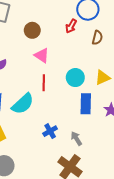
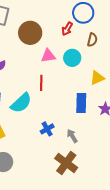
brown circle: (32, 30) -> (30, 33), size x1.5
pink triangle: (42, 55) -> (48, 56), moved, turned -42
cyan circle: (75, 78) -> (72, 58), moved

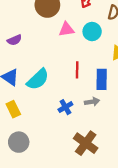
red line: (41, 83) -> (77, 70), moved
gray arrow: (72, 136) -> (92, 102), moved, turned 112

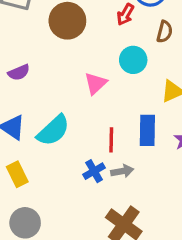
pink triangle: (67, 29) -> (96, 83), moved, turned -35
red line: (77, 70) -> (111, 140), moved
gray arrow: (92, 102) -> (122, 171), moved

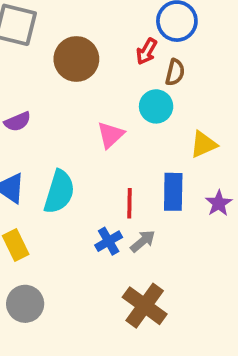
brown semicircle: (165, 32) -> (175, 72), moved
cyan semicircle: (53, 130) -> (59, 192), turned -30
gray arrow: (122, 171) -> (143, 241), turned -30

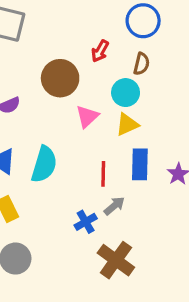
red arrow: (147, 51) -> (100, 51), moved
brown circle: (76, 59) -> (60, 78), moved
yellow triangle: (204, 144) -> (127, 124), moved
blue cross: (109, 241) -> (86, 222), moved

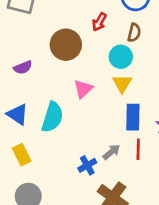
pink triangle: (87, 116) -> (83, 89), moved
yellow triangle: (127, 124) -> (122, 84), turned -35
red line: (103, 174) -> (138, 149), moved

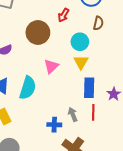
brown semicircle: (134, 33) -> (98, 23), moved
gray arrow: (111, 152) -> (73, 114), turned -72
blue cross: (87, 165) -> (54, 125), turned 32

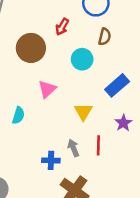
yellow triangle: (81, 62) -> (83, 112), moved
cyan semicircle: (28, 88) -> (18, 115), size x0.6
blue rectangle: (89, 88) -> (117, 85), moved, turned 48

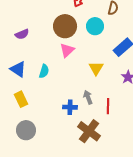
brown circle: (31, 48) -> (65, 26), moved
red line: (98, 145) -> (108, 106), moved

